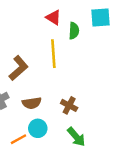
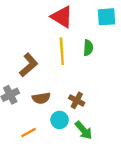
red triangle: (53, 17) -> (62, 17), size x1.5
green semicircle: (74, 31) -> (88, 48), moved
cyan circle: (38, 128) -> (60, 120), moved

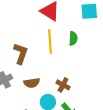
brown L-shape: (29, 65) -> (21, 54), turned -30

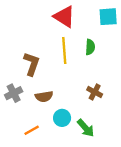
brown cross: (63, 85) -> (95, 92), moved

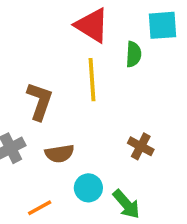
green semicircle: (90, 47) -> (134, 54), moved

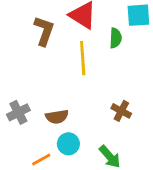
brown L-shape: (40, 101) -> (44, 31), moved
cyan circle: (88, 188) -> (68, 144), moved

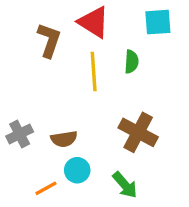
green semicircle: (116, 38) -> (132, 62), moved
brown cross: (121, 111) -> (138, 132), size x1.6

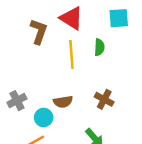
brown cross: (138, 132) -> (104, 99), size x0.7
brown semicircle: (64, 139) -> (63, 102), moved
cyan circle: (77, 170) -> (44, 118), moved

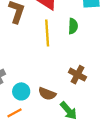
brown semicircle: (63, 102) -> (47, 94), moved, turned 30

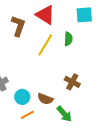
yellow line: (47, 33) -> (45, 45), turned 35
orange line: (14, 113) -> (27, 115), moved

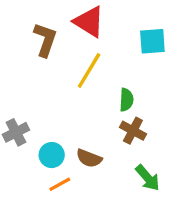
cyan square: (84, 15) -> (152, 41), moved
green semicircle: (68, 39) -> (126, 100), moved
green arrow: (64, 114) -> (148, 178), moved

